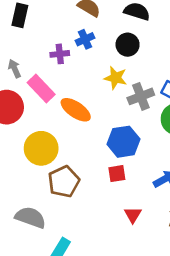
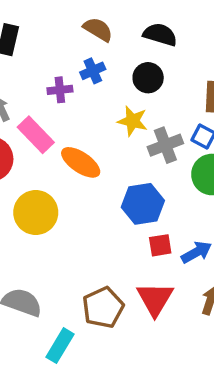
red square: (117, 174) -> (160, 245), moved
brown pentagon: (64, 182) -> (103, 308), moved
red triangle: (133, 215) -> (155, 299), size x1.6

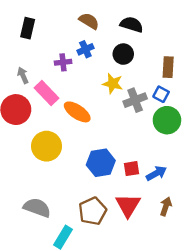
blue hexagon: (143, 204) -> (101, 163), moved

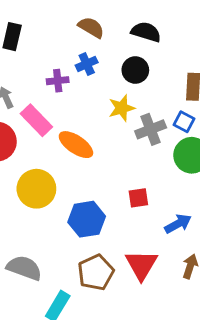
yellow star: (113, 84) -> (122, 108), turned -30
blue hexagon: (101, 163) -> (87, 219), moved
red square: (132, 169) -> (138, 198), moved

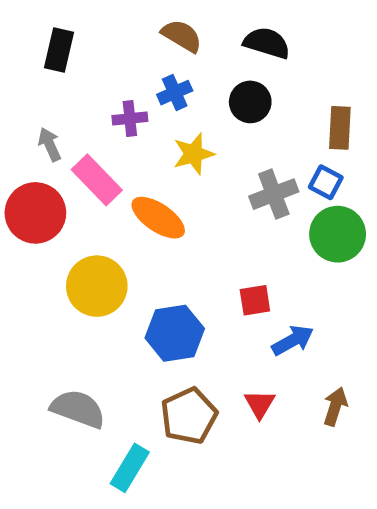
yellow star: (122, 108) -> (194, 154), moved
blue arrow: (178, 224) -> (293, 340), moved
red triangle: (141, 265) -> (260, 404), size x0.6

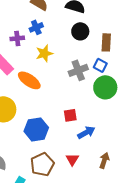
black circle: (250, 102) -> (80, 31), moved

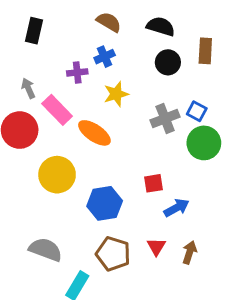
brown rectangle: (106, 42) -> (205, 51), moved
brown arrow: (104, 160) -> (189, 252), moved
brown pentagon: (42, 164) -> (113, 254), turned -30

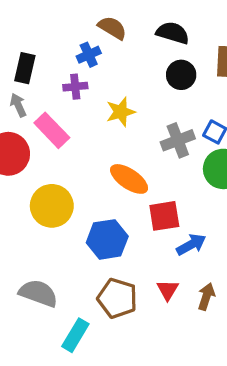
black rectangle: (34, 31) -> (25, 68), moved
blue cross: (105, 57) -> (89, 55), moved
orange ellipse: (94, 133) -> (129, 179), moved
red square: (153, 183) -> (164, 216), size x1.4

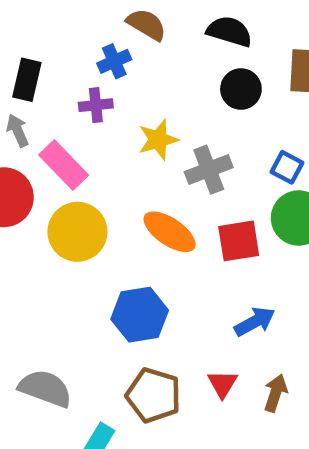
gray cross: (178, 140) -> (209, 170), moved
yellow circle: (52, 206) -> (77, 232), moved
red square: (164, 216) -> (239, 241), moved

